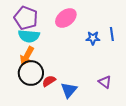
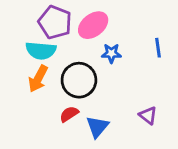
purple pentagon: (26, 18) -> (55, 22), moved
blue star: (93, 38) -> (111, 53), moved
black circle: (31, 73) -> (79, 80), moved

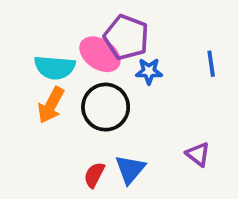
purple pentagon: (55, 22) -> (126, 37), moved
pink ellipse: (93, 25) -> (100, 54), moved, turned 72
red semicircle: (69, 114) -> (94, 175), moved, turned -30

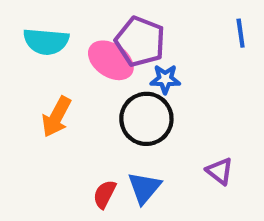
blue line: (211, 64) -> (241, 33), moved
cyan semicircle: (55, 67) -> (46, 41), moved
black circle: (106, 107) -> (146, 119), moved

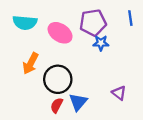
purple pentagon: (140, 41) -> (93, 23), moved, turned -30
blue star: (165, 79) -> (101, 43), moved
black circle: (146, 119) -> (58, 79), moved

